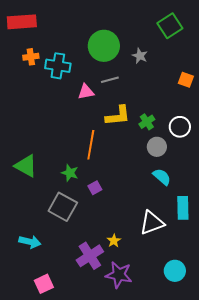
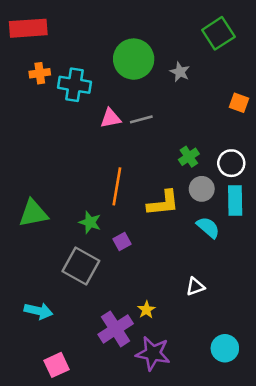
gray line: (110, 80) -> (141, 119), moved
yellow L-shape: (118, 116) -> (163, 203), moved
green triangle: (26, 166) -> (33, 213), turned -40
cyan rectangle: (183, 208) -> (235, 200), moved
white triangle: (152, 223) -> (195, 287), size x0.6

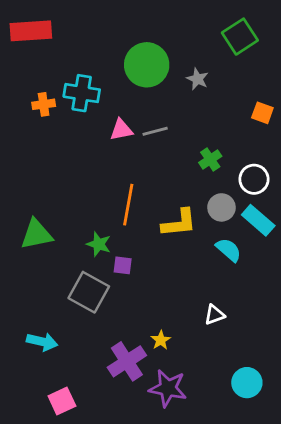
orange cross: (40, 73) -> (44, 104), moved
green cross: (189, 157) -> (210, 159), moved
cyan rectangle: (235, 200) -> (258, 220), turned -48
purple square: (122, 242) -> (123, 265), moved, turned 36

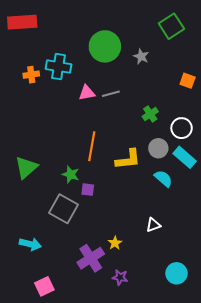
green triangle: (36, 234) -> (26, 167), turned -30
purple star: (168, 388) -> (120, 277), size x0.6

